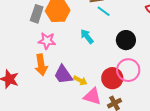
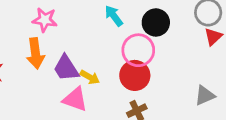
cyan arrow: (87, 36) -> (114, 16), moved
pink circle: (128, 70) -> (138, 50), moved
pink triangle: (92, 96) -> (75, 99), moved

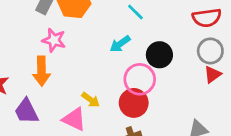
cyan arrow: (114, 16) -> (120, 44), turned -95
purple trapezoid: (66, 68) -> (26, 111), moved

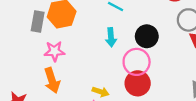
cyan arrow: (120, 44) -> (111, 37), turned -42

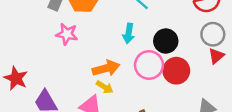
orange arrow: (52, 80) -> (106, 68), moved, turned -100
red circle: (138, 83) -> (176, 71), moved

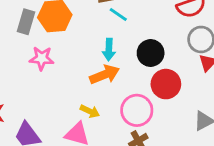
pink circle: (149, 65) -> (137, 110), moved
orange arrow: (106, 68) -> (105, 75), moved

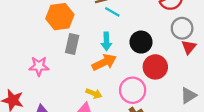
gray rectangle: (26, 22) -> (72, 44), moved
pink star: (42, 58) -> (39, 66), moved

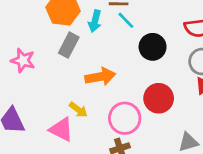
cyan arrow: (106, 41) -> (95, 21), moved
black circle: (141, 42) -> (153, 47), moved

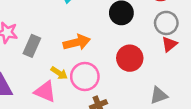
gray rectangle: (69, 45) -> (32, 46), moved
pink circle: (125, 118) -> (85, 77), moved

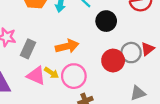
gray circle: (166, 23) -> (131, 53), moved
pink triangle: (45, 92) -> (36, 76), moved

